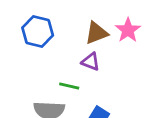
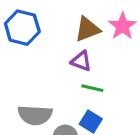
green line: (69, 86) -> (92, 88), moved

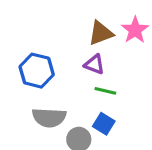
blue hexagon: (22, 28) -> (37, 71), moved

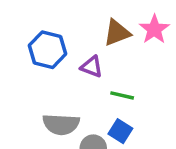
purple triangle: (94, 64) -> (92, 67), moved
blue hexagon: (37, 71) -> (47, 50), moved

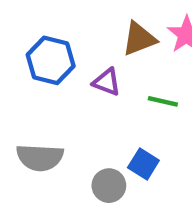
green line: (122, 95) -> (163, 101), moved
gray semicircle: (61, 124) -> (40, 158), moved

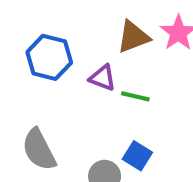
green line: (163, 101) -> (135, 96), moved
gray semicircle: (40, 158) -> (39, 150), turned 60

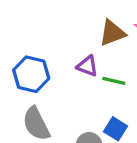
blue hexagon: (49, 57) -> (31, 74), moved

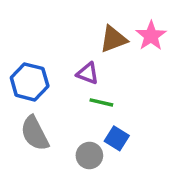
green line: (114, 81) -> (101, 102), moved

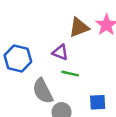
gray semicircle: (35, 133) -> (43, 91), moved
blue square: (117, 138) -> (98, 102), moved, turned -35

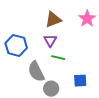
brown triangle: (79, 27) -> (53, 20), moved
purple triangle: (60, 52) -> (50, 41), turned 40

